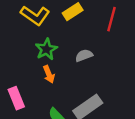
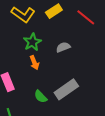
red line: (112, 19) -> (86, 17), turned -66

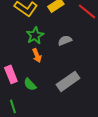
green semicircle: (41, 97) -> (30, 84), moved

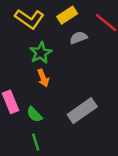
gray semicircle: (65, 40) -> (78, 38), moved
green line: (13, 106) -> (36, 142), moved

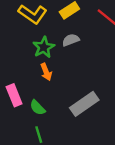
gray semicircle: (78, 38) -> (71, 40), moved

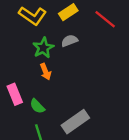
gray rectangle: (84, 104) -> (75, 122), moved

